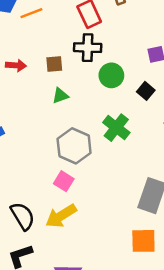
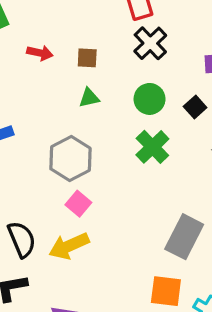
black cross: (88, 48) -> (150, 43), moved, turned 36
green circle: (111, 75) -> (150, 99), moved
gray hexagon: (74, 146) -> (70, 159), moved

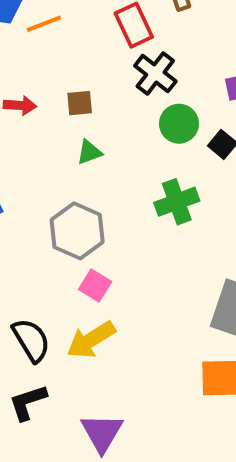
green circle: (150, 99) -> (179, 124), moved
green cross: (152, 147) -> (177, 202), turned 32

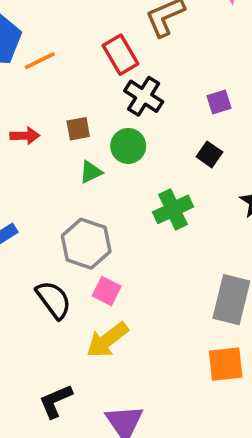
green circle: (179, 124) -> (128, 146), moved
black semicircle: (31, 340) -> (54, 300), moved

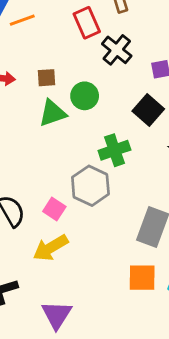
black cross: (144, 96) -> (117, 50), moved
black square: (209, 154) -> (148, 110), size x1.5
green triangle: (91, 172) -> (53, 113), size x1.5
gray hexagon: (86, 244) -> (90, 186), moved

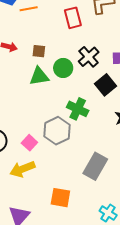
black cross: (117, 50) -> (89, 57), moved
green cross: (114, 150) -> (78, 109), turned 35
orange square: (142, 278) -> (60, 198), moved

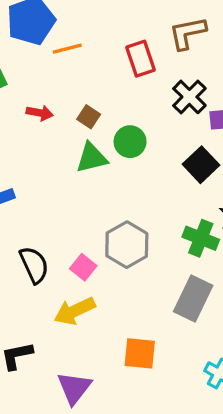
brown square: (39, 51) -> (89, 117), turned 32
black cross: (89, 57) -> (189, 97), moved
green cross: (78, 109) -> (201, 238), moved

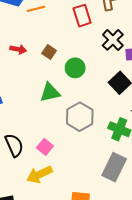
green triangle: (92, 158) -> (50, 92), moved
gray hexagon: (127, 245) -> (80, 117), moved

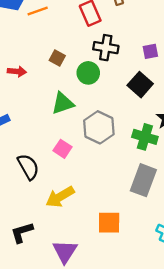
black cross: (113, 40) -> (106, 48), moved, turned -30
red arrow: (18, 49) -> (17, 71), moved
pink square: (45, 147) -> (62, 149), moved

